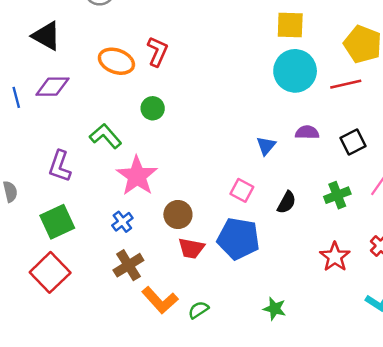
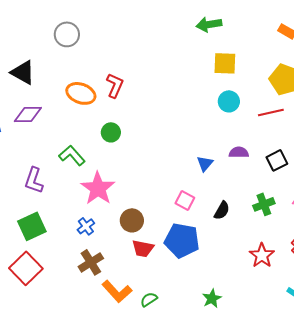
cyan circle: (295, 71) -> (229, 101), size x0.6
green star: (275, 309) -> (212, 298), turned 30

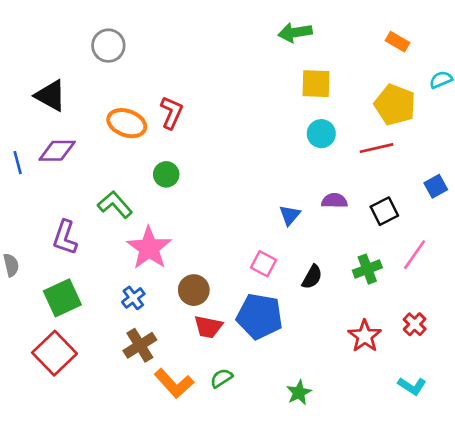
green semicircle: (149, 299) -> (221, 378), moved

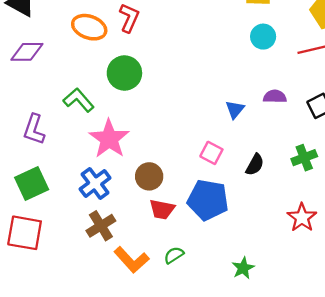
green circle: (166, 174) -> (124, 73), size x1.5
blue cross: (133, 298) -> (95, 183), size x1.5
red square: (54, 353) -> (25, 233), turned -36

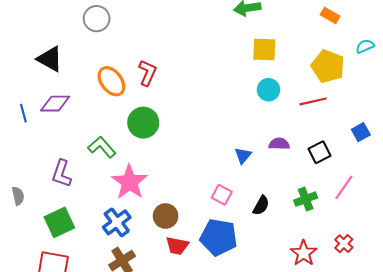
orange ellipse: (89, 27) -> (111, 81), turned 32

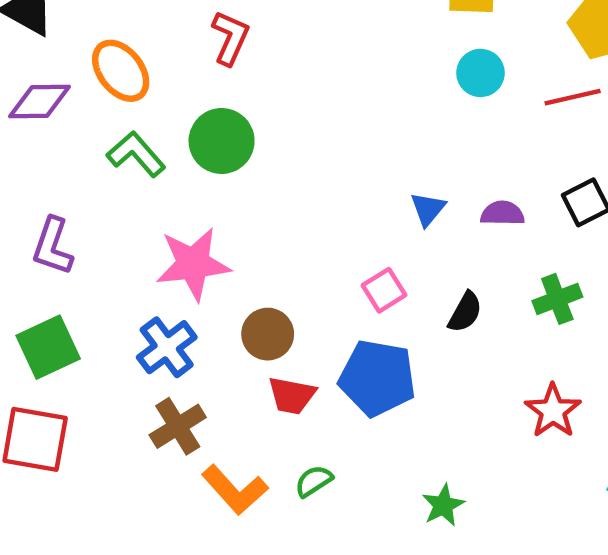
orange ellipse: (111, 81) -> (121, 71), moved
purple semicircle: (279, 144) -> (502, 213), moved
green L-shape: (102, 147) -> (136, 154), moved
pink star: (129, 182) -> (193, 264), turned 30
pink square: (222, 195) -> (384, 290), turned 30

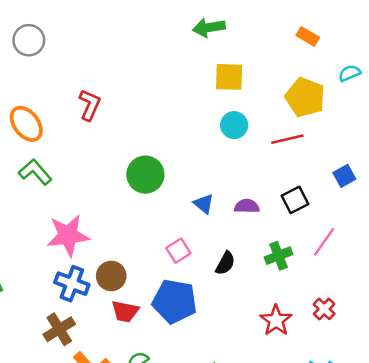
green circle: (222, 141) -> (145, 175), moved
blue triangle: (428, 209) -> (204, 204), turned -30
blue cross: (167, 347) -> (72, 284), moved, turned -32

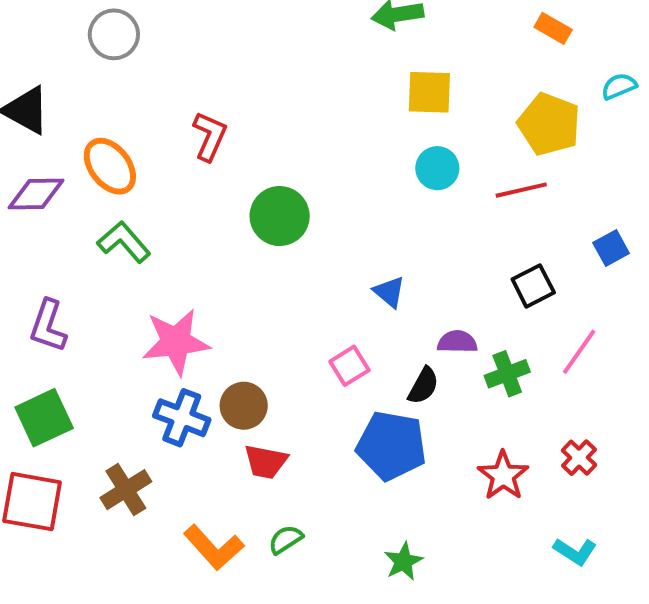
green circle: (145, 175) -> (280, 216), moved
purple semicircle: (247, 206) -> (457, 342), moved
blue pentagon: (175, 301) -> (391, 446), moved
brown cross: (59, 329) -> (126, 490), moved

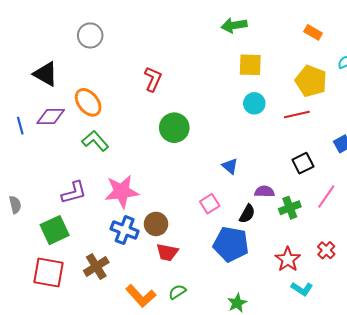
red L-shape: (210, 136) -> (153, 79), moved
purple L-shape: (48, 326) -> (74, 193), moved, turned -124
cyan L-shape: (575, 551) -> (302, 289), moved

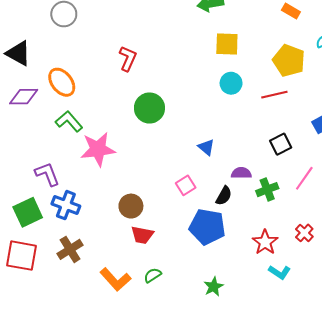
pink star: (122, 192) -> (98, 149), moved
purple L-shape: (74, 193) -> (47, 174), turned -96
blue cross: (125, 230) -> (66, 205), moved

